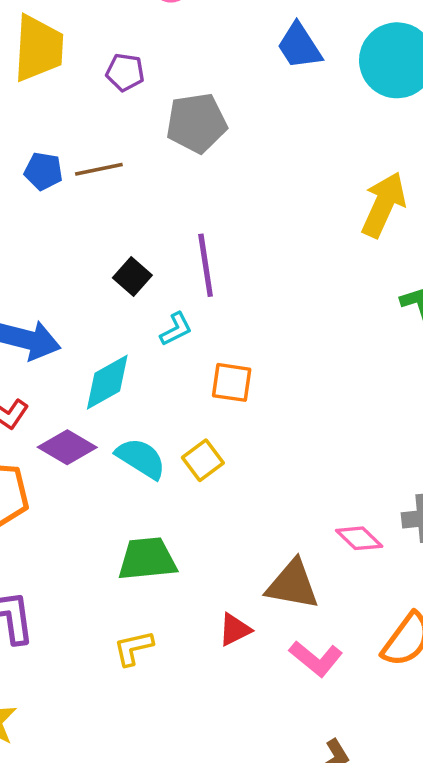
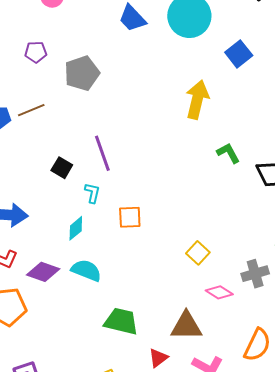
cyan L-shape: (176, 329) -> (92, 193), turned -40
cyan diamond: (107, 382) -> (76, 228), moved, size x0.7
yellow square: (203, 460) -> (198, 253), moved
green trapezoid: (147, 559) -> (121, 321), moved, turned 30

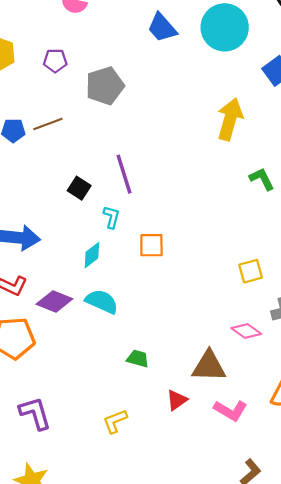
yellow square: (198, 253) -> (251, 271), moved, turned 30
green trapezoid: (121, 321) -> (138, 359), size x0.6

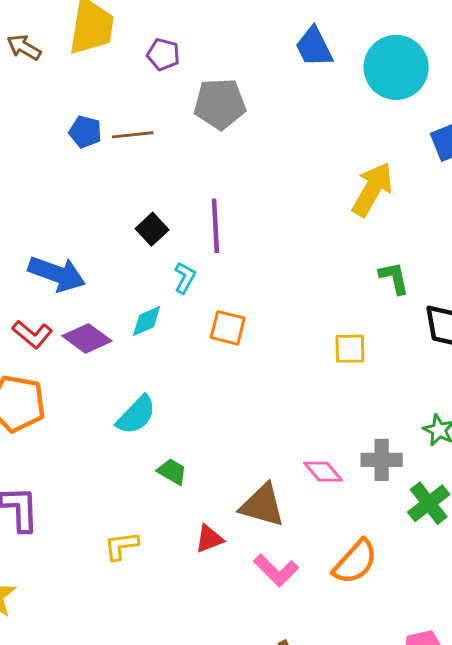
yellow square: (251, 271) -> (350, 349), moved
purple diamond: (54, 301) -> (87, 338), moved
cyan semicircle: (102, 301) -> (136, 415), moved, turned 96

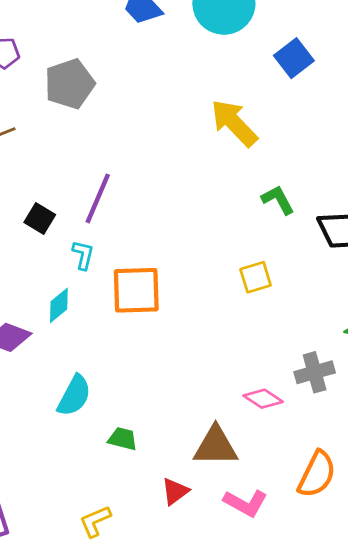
yellow arrow: (372, 189) -> (234, 123), turned -58
purple line: (215, 226) -> (98, 198), turned 42
orange square: (228, 328) -> (136, 290), size x1.5

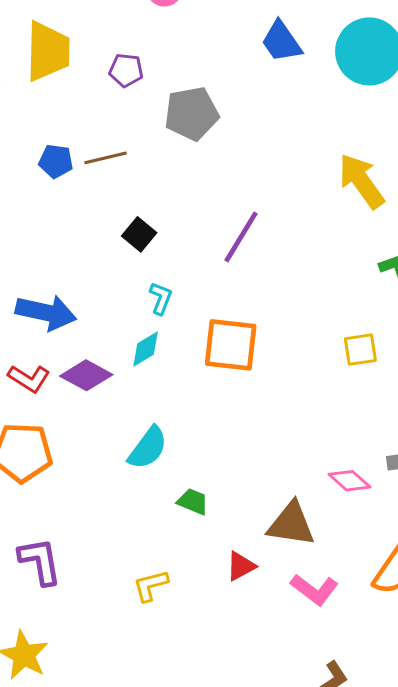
purple line: (98, 198) -> (241, 237), moved
black square: (40, 218) -> (139, 234), moved
cyan L-shape: (83, 255) -> (161, 298), moved

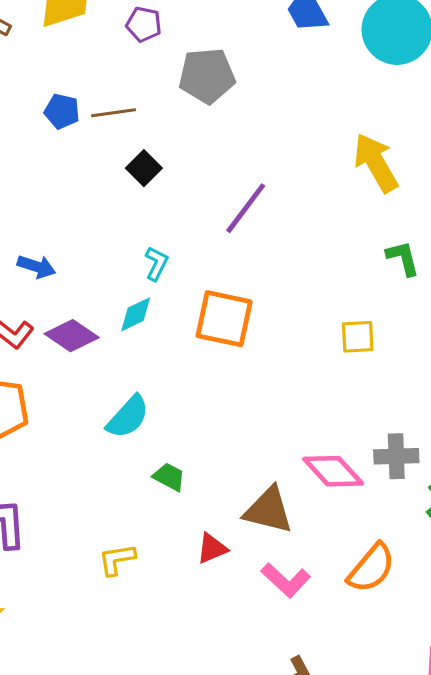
black square: (139, 234) -> (144, 168), moved
blue arrow: (46, 312) -> (36, 267), size x0.6
pink diamond: (349, 481) -> (333, 471), size x1.4

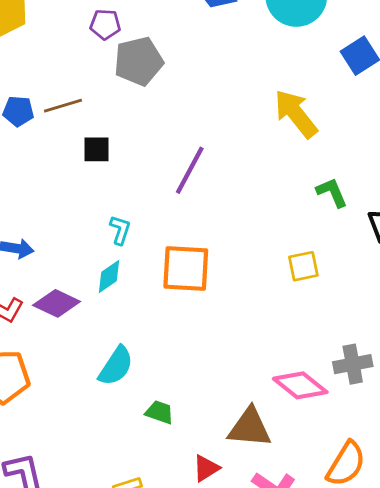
purple pentagon: (144, 24) -> (105, 24), moved
black square: (144, 168) -> (97, 149), turned -36

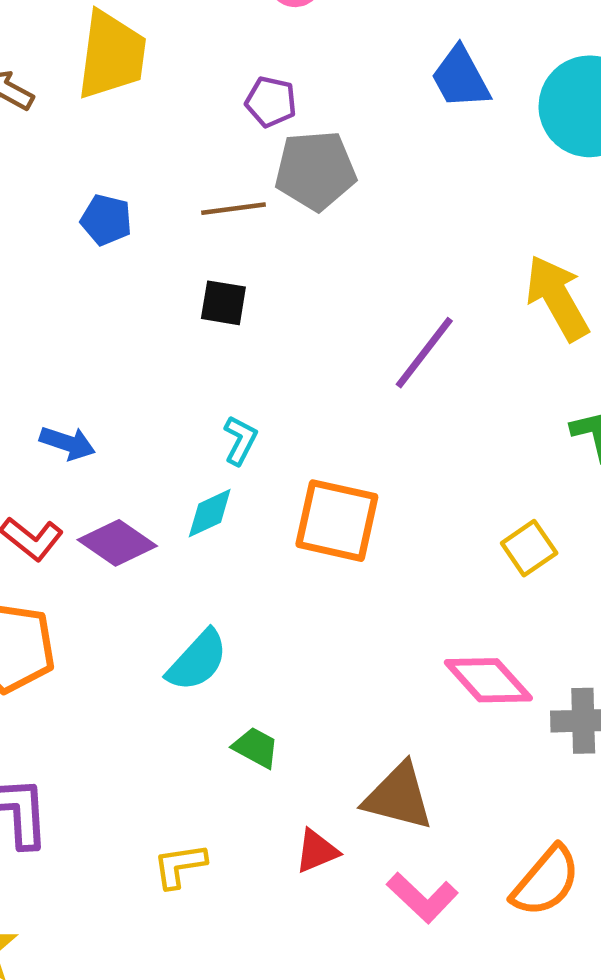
brown line: (63, 106) -> (233, 209), moved
purple line: (190, 170) -> (424, 353), moved
yellow square: (303, 266) -> (529, 548), turned -32
pink diamond: (300, 385) -> (488, 680), moved

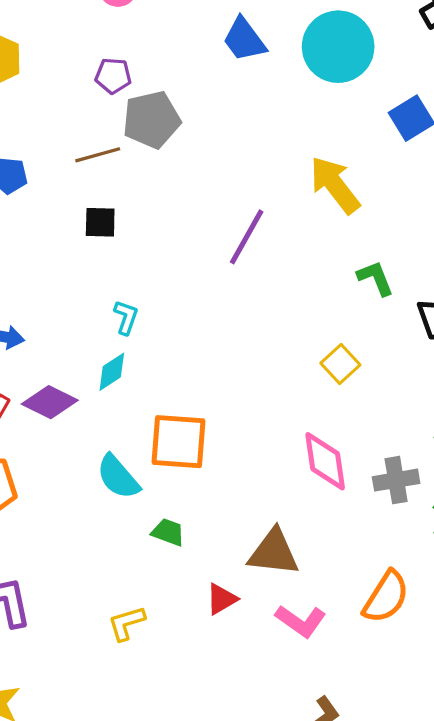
orange square: (337, 521) -> (178, 442), moved
cyan semicircle: (197, 661) -> (118, 477), turned 105
pink diamond: (488, 680) -> (325, 461), turned 42

